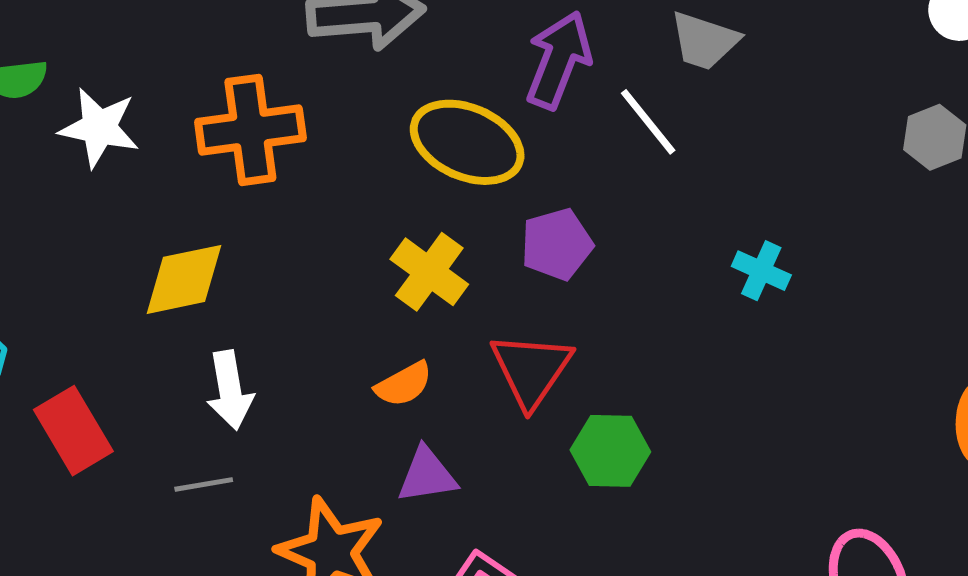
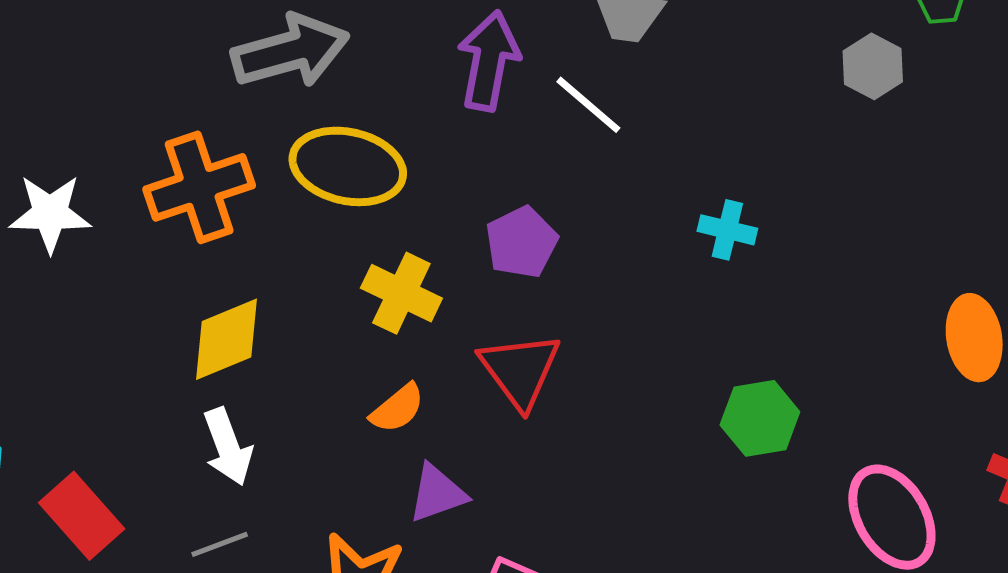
yellow ellipse: (467, 142) -> (348, 166), moved
yellow diamond: (184, 279) -> (227, 339), moved
green hexagon: (610, 451) -> (760, 418), moved

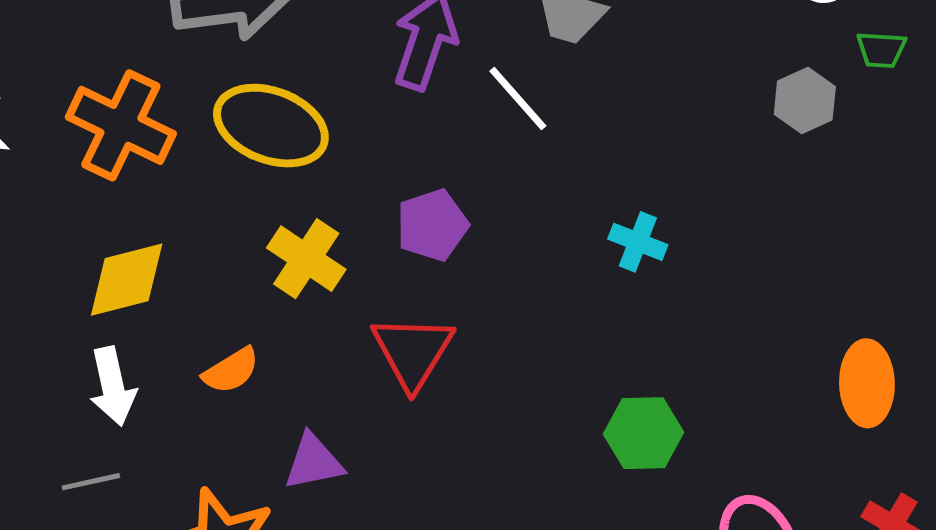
orange cross: (199, 187) -> (121, 125), turned 36
orange semicircle: (397, 408) -> (231, 371), moved

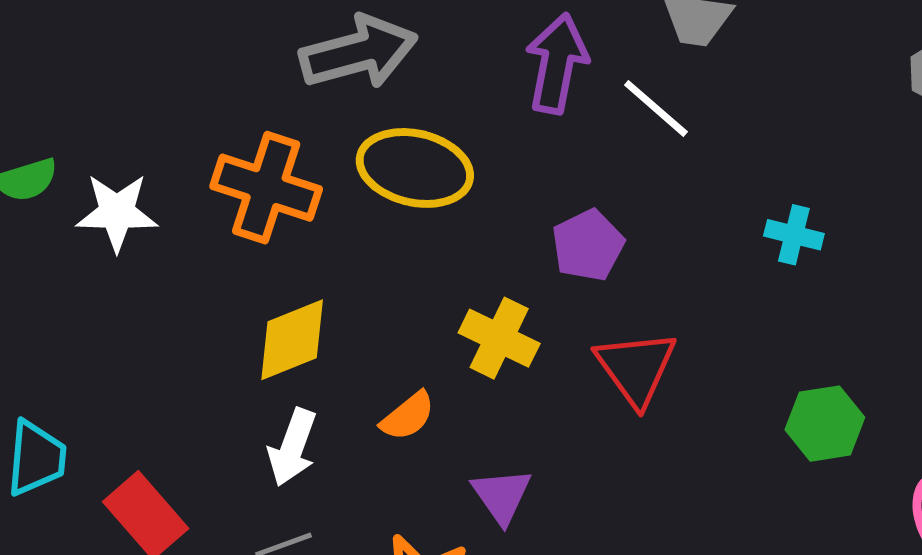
yellow cross: (306, 259) -> (499, 338), moved
red triangle: (413, 352) -> (636, 368), moved
white arrow: (113, 386) -> (292, 447), turned 40
purple triangle: (314, 462) -> (502, 496), turned -46

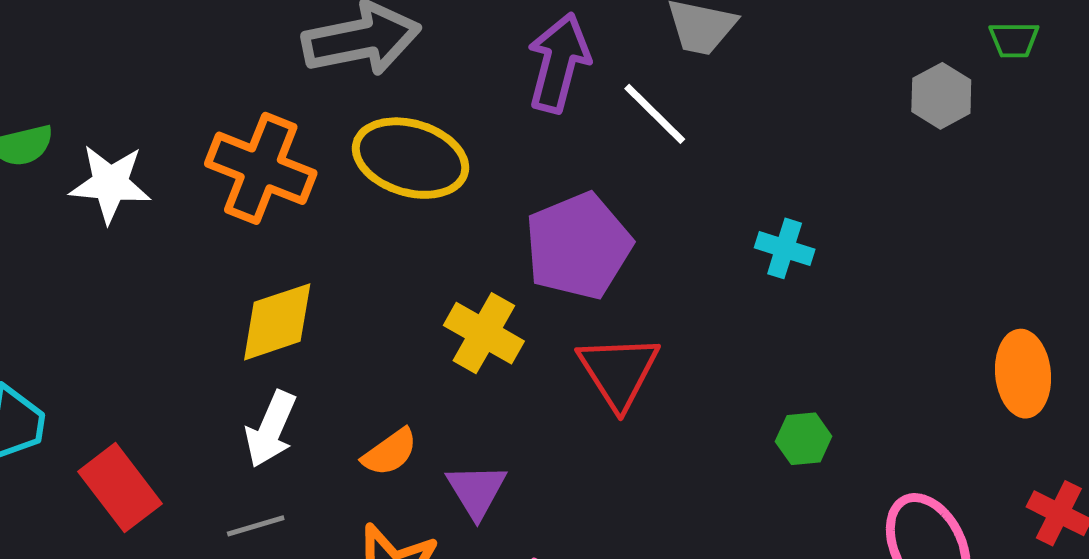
purple pentagon: (588, 245) -> (578, 246), size x1.5
orange semicircle: (408, 416) -> (390, 452), moved
green hexagon: (825, 424) -> (804, 439), size x0.7

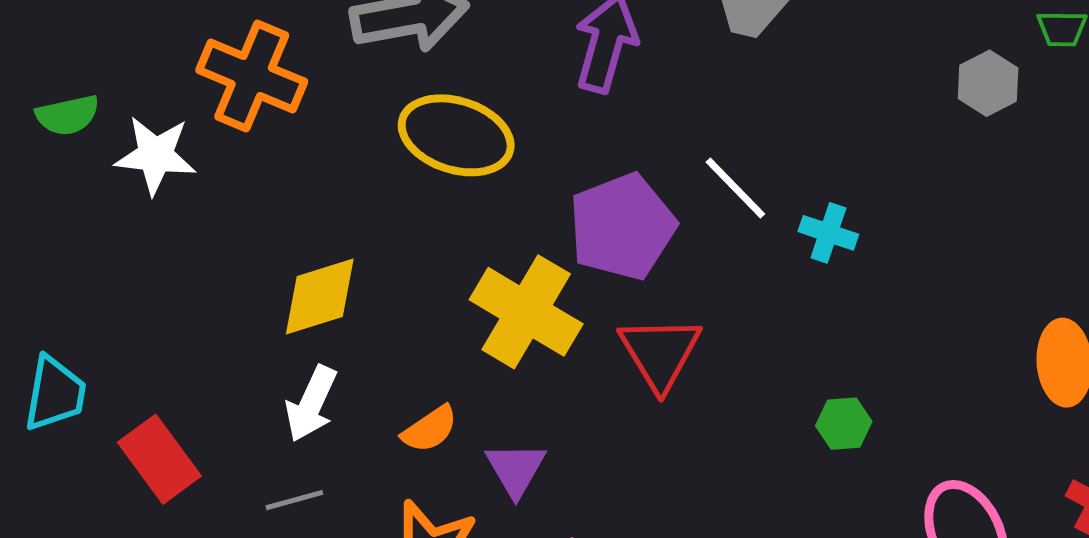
white line: (655, 114) -> (735, 188), moved
orange cross: (261, 168) -> (252, 76), moved
yellow cross: (484, 333) -> (526, 312), size x1.4

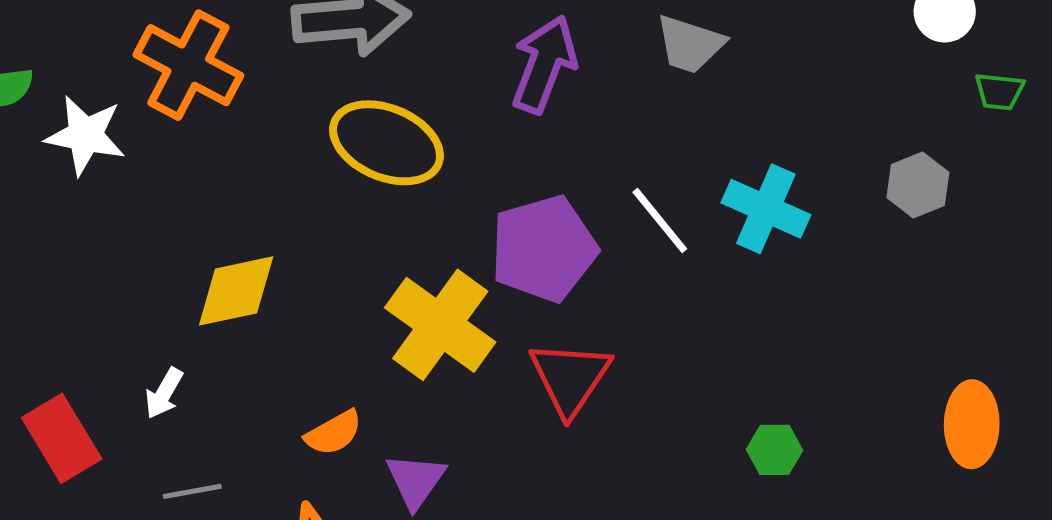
gray hexagon: (988, 83) -> (918, 185), moved
cyan cross: (828, 233) -> (766, 209), moved, size x1.5
white arrow: (311, 404) -> (164, 393), moved, size x0.7
green hexagon: (844, 424) -> (775, 450), moved

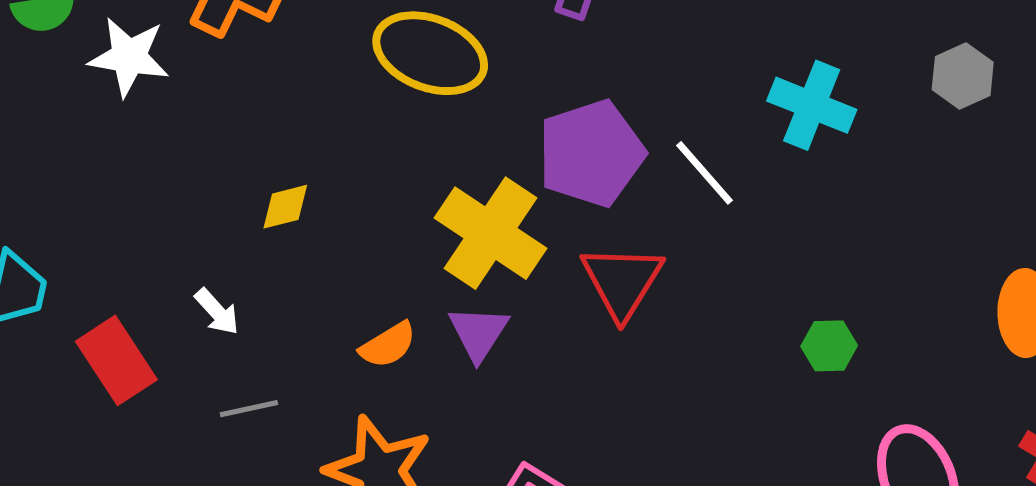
white line: (660, 221) -> (705, 173), moved
yellow diamond: (236, 291) -> (285, 207), size x0.6
white arrow: (164, 393) -> (217, 312), turned -70
purple triangle: (416, 481) -> (478, 333), moved

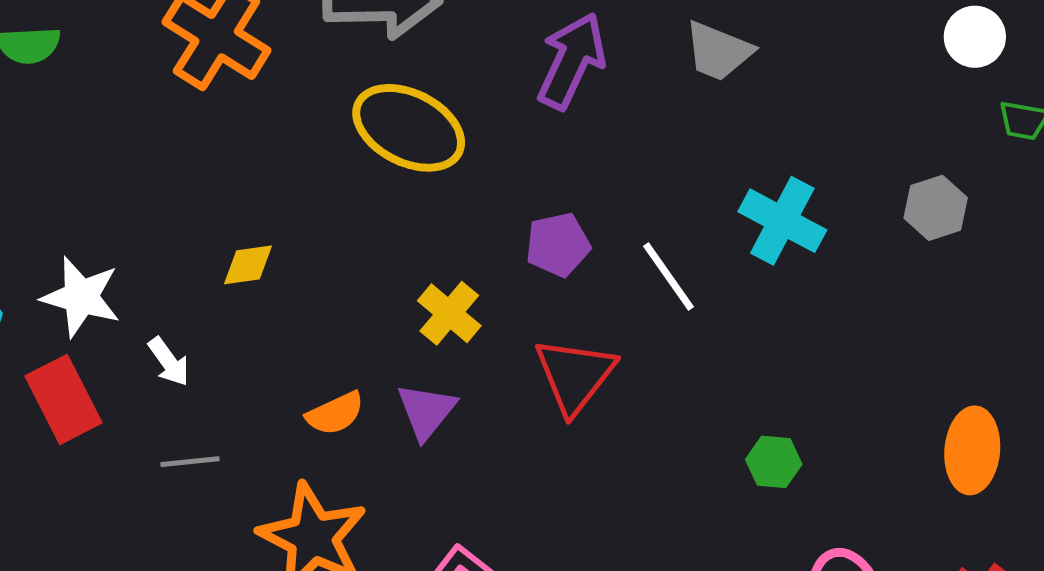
white star: (129, 57) -> (81, 297), moved
purple pentagon: (591, 153) -> (558, 245), size x0.6
yellow cross: (491, 233) -> (449, 313), size x0.6

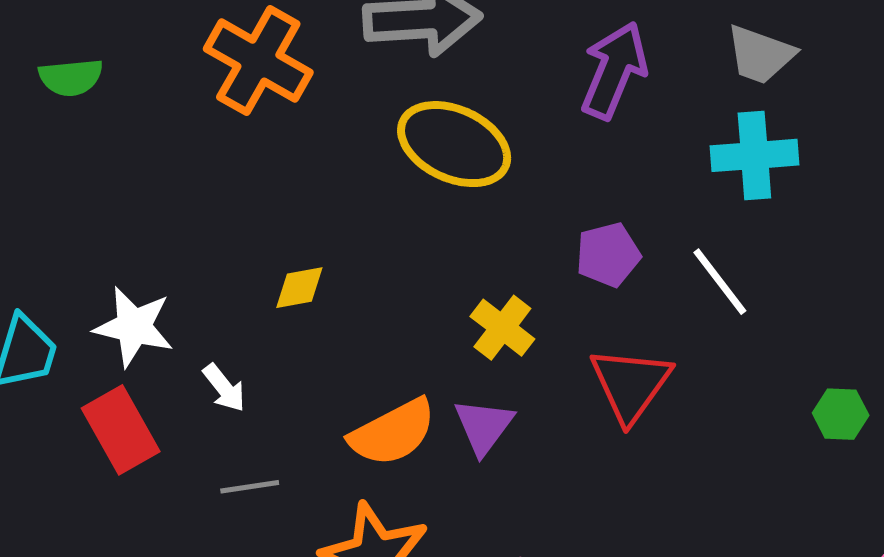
cyan cross: (782, 221) -> (754, 155), moved, turned -30
orange semicircle: (335, 413) -> (393, 432), size x1.5
green hexagon: (774, 462) -> (841, 414), moved

